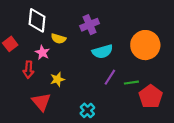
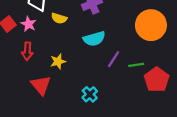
cyan semicircle: (102, 51) -> (94, 39), moved
pink star: (42, 53) -> (28, 24), moved

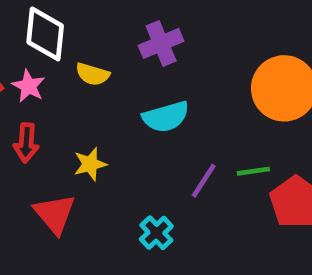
purple line: (114, 59) -> (204, 181), moved

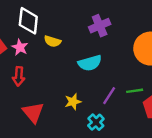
purple cross: (161, 43) -> (100, 26), moved
yellow star: (90, 164) -> (73, 102), moved
cyan cross: (156, 233) -> (96, 122), moved

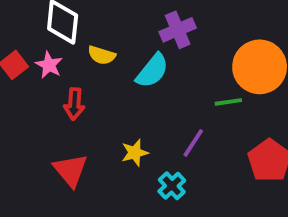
cyan semicircle: (90, 63) -> (152, 71), moved, turned -35
red arrow: (19, 76) -> (74, 104), moved
green line: (135, 91) -> (228, 102), moved

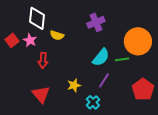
cyan semicircle: (152, 71) -> (101, 57), moved

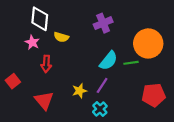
red square: (12, 40) -> (13, 81), moved
purple line: (104, 80) -> (102, 85), moved
red pentagon: (143, 89) -> (154, 95), turned 30

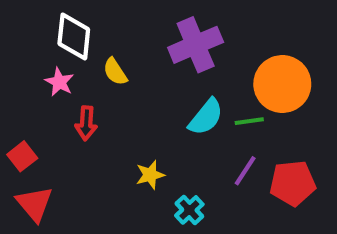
purple cross: (103, 23) -> (196, 45), size x1.4
yellow semicircle: (61, 37) -> (115, 72), turned 40
purple line: (102, 85) -> (245, 171), moved
red triangle: (44, 100) -> (35, 204), moved

